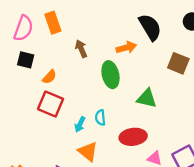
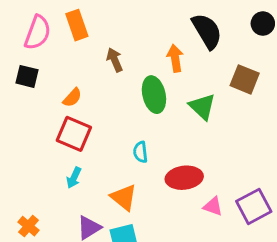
orange arrow: (126, 47) -> (175, 58), turned -84
black square: (26, 60) -> (27, 76), moved
green triangle: (147, 98) -> (202, 107), moved, turned 30
cyan arrow: (80, 124) -> (74, 178), moved

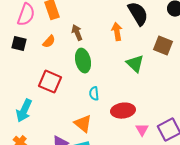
green ellipse: (154, 95) -> (83, 61), moved
orange semicircle: (72, 98) -> (49, 42), moved
cyan arrow: (74, 178) -> (24, 111), moved, size x1.6
pink triangle: (213, 206) -> (142, 130), turned 40

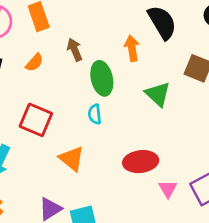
green ellipse: (83, 61) -> (102, 78), moved
cyan semicircle: (94, 94) -> (95, 114), moved
orange triangle: (83, 124) -> (72, 159), moved

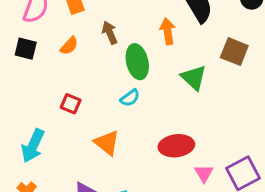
cyan semicircle: (95, 114) -> (130, 98), turned -120
red square: (36, 120) -> (71, 104), size x0.6

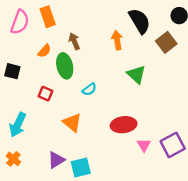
black square: (26, 49) -> (12, 71), moved
brown square: (234, 52) -> (166, 42), moved, turned 30
green ellipse: (137, 62) -> (65, 66), moved

